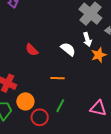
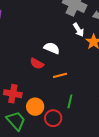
white semicircle: (68, 49) -> (52, 48), moved
red semicircle: (32, 50) -> (37, 64), moved

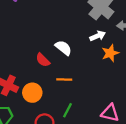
white arrow: (79, 30) -> (98, 36), turned -96
orange circle: (35, 107) -> (32, 93), moved

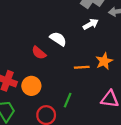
orange star: (110, 53) -> (104, 61), moved
orange line: (64, 79) -> (82, 67), moved

